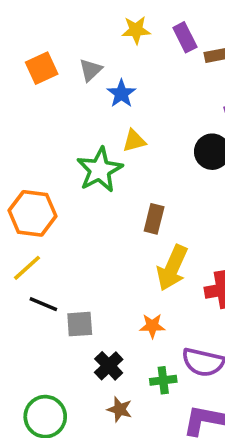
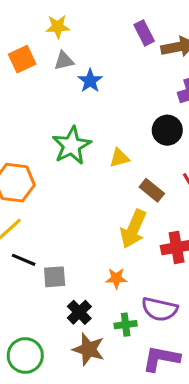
yellow star: (136, 30) -> (58, 27), moved
gray triangle: (91, 70) -> (64, 61), turned 30
yellow triangle: (134, 141) -> (119, 158), moved
brown rectangle: (154, 219) -> (152, 190), moved, turned -65
brown star: (120, 409) -> (89, 349), size x1.5

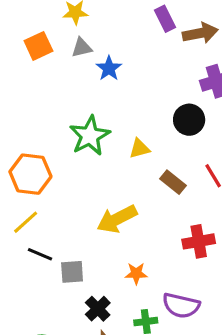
yellow arrow: (133, 229) -> (117, 219), moved, turned 39

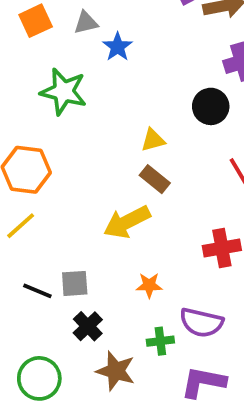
green star: (90, 136) -> (64, 92), moved, turned -30
brown rectangle: (173, 182) -> (155, 179), moved
black line: (40, 254) -> (37, 291), moved
black cross: (98, 309) -> (88, 326), moved

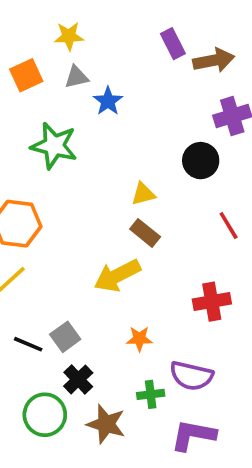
gray square: (75, 283) -> (65, 337), turned -32
green circle: (39, 378) -> (45, 415), moved

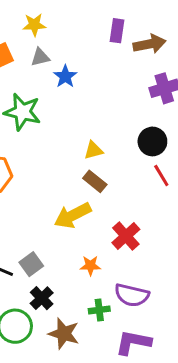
purple rectangle: (173, 44) -> (117, 31), turned 35
black circle: (201, 161) -> (152, 141), moved
red cross: (212, 302) -> (126, 236), moved, turned -32

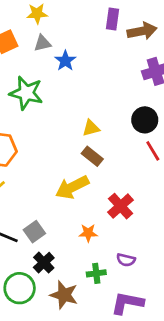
purple semicircle: (132, 295) -> (126, 260), size x0.6

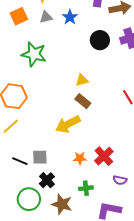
blue star: (65, 61) -> (70, 17), moved
black circle: (145, 120) -> (100, 40), moved
red cross: (121, 206) -> (104, 156), moved
gray square: (34, 232) -> (40, 157), turned 35
purple semicircle: (126, 260) -> (120, 180), moved

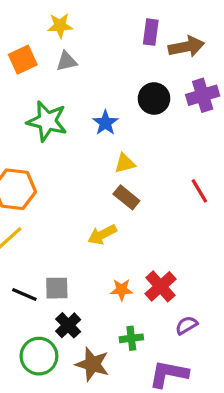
blue star: (70, 17) -> (105, 123), moved
yellow arrow: (68, 124) -> (102, 235), size x0.7
purple semicircle: (120, 180) -> (186, 325), turned 136

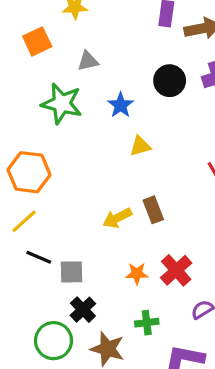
gray triangle: (67, 61) -> (88, 61), moved
brown rectangle: (126, 197) -> (153, 210), moved, turned 30
black line: (24, 295) -> (39, 257), moved

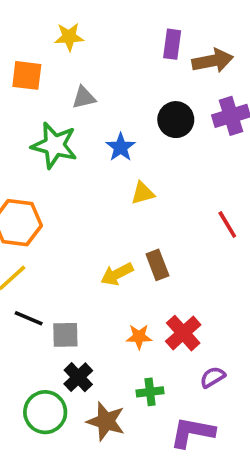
orange square: (37, 41) -> (27, 75), turned 32

